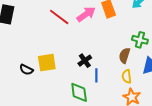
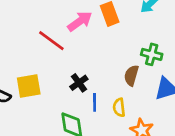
red line: (59, 17) -> (51, 41), moved
yellow semicircle: (127, 76) -> (119, 107), moved

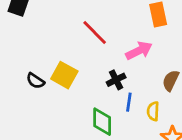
pink arrow: (80, 21) -> (139, 51), moved
yellow square: (29, 86) -> (64, 75), turned 30

